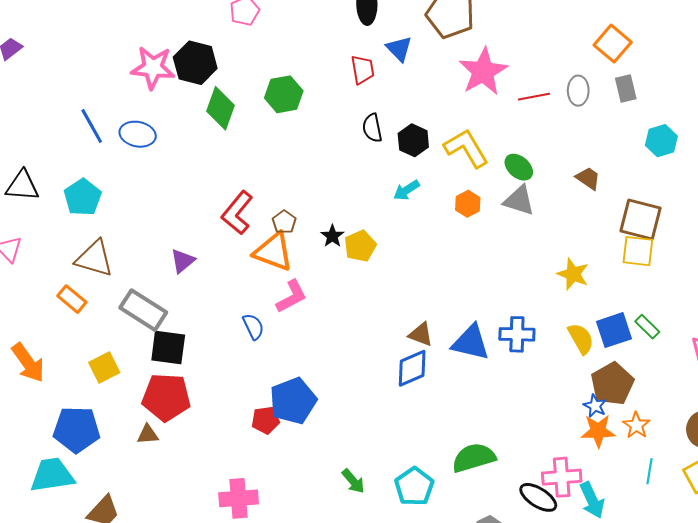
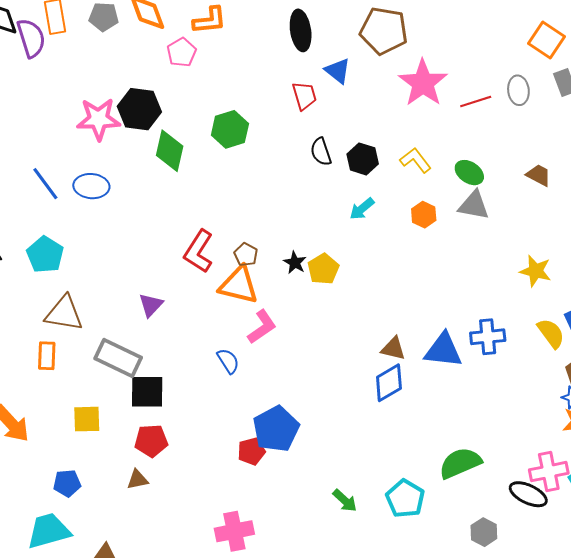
yellow L-shape: (466, 148) -> (416, 160), size x0.7
orange rectangle: (72, 299) -> (47, 356), turned 60
yellow square: (104, 368) -> (87, 419), turned 32
red pentagon: (166, 397) -> (151, 441), size x0.7
blue pentagon: (77, 429) -> (67, 483), size x0.6

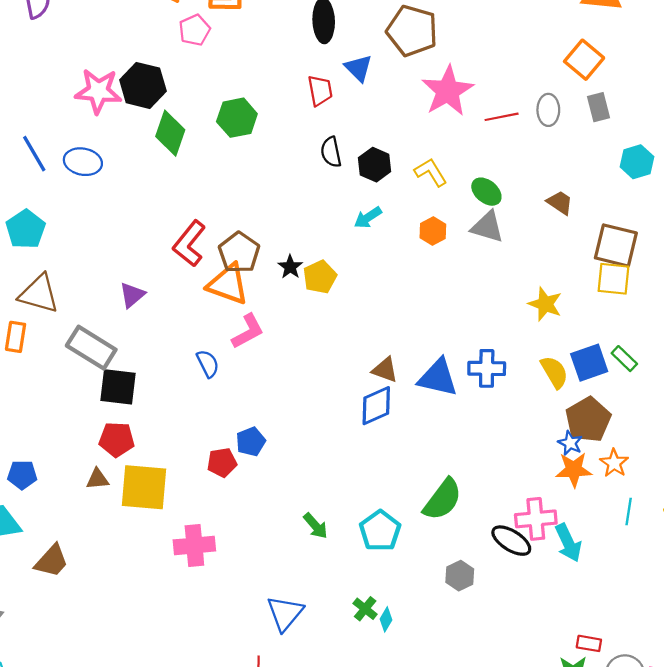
brown pentagon: (246, 255) -> (239, 253), size x1.6
yellow square: (87, 419) -> (144, 487), moved, size x1.6
blue pentagon: (276, 429) -> (251, 442), size x0.6
green semicircle: (460, 463) -> (443, 499), turned 144

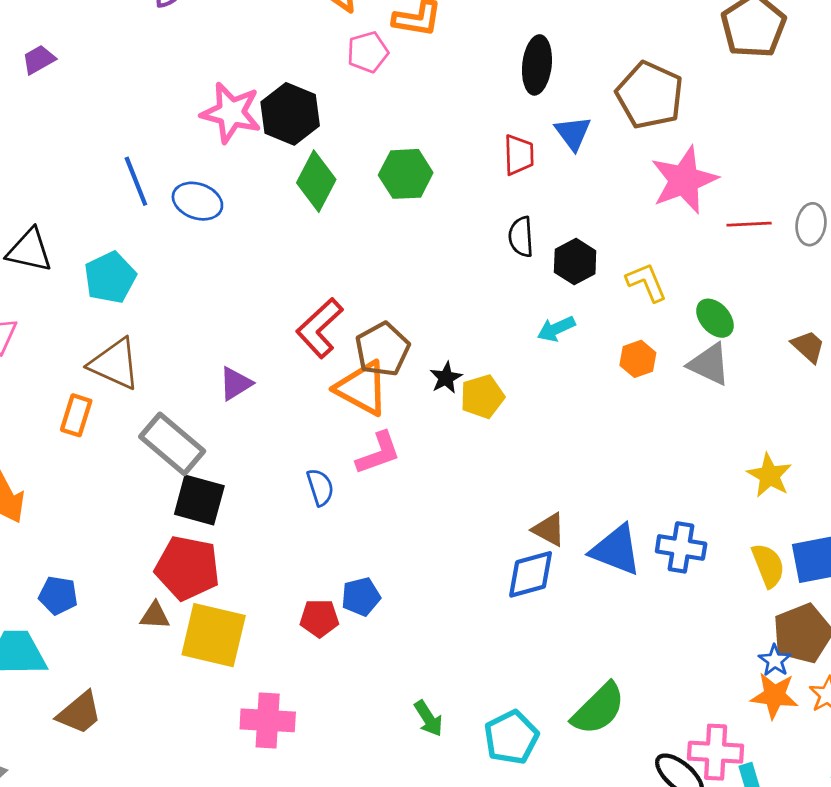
red pentagon: (117, 439) -> (187, 568), size x1.4

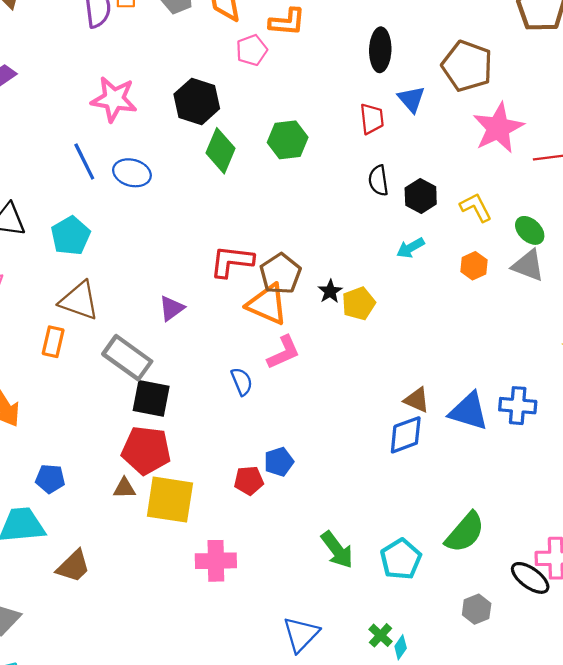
pink star: (231, 113) -> (114, 99), moved
red L-shape: (320, 328) -> (232, 261), turned 54
green arrow: (428, 718) -> (337, 550), size x1.4

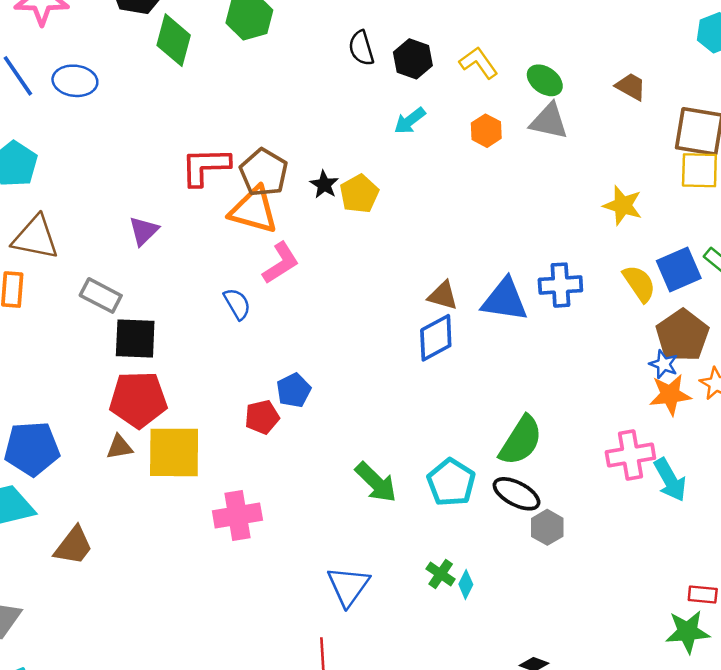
gray rectangle: (127, 358) -> (101, 295), size x0.7
blue pentagon: (50, 479) -> (32, 449), size x1.6
black ellipse: (530, 578) -> (517, 494), moved

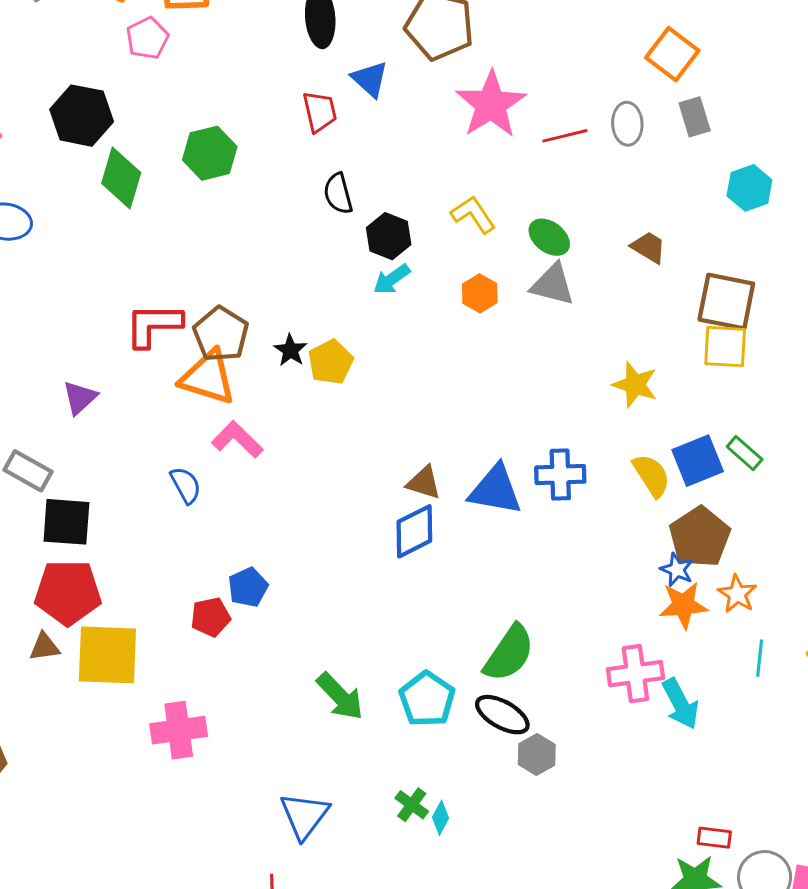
black hexagon: (413, 59) -> (389, 236), moved
pink L-shape: (281, 263) -> (237, 439), turned -105

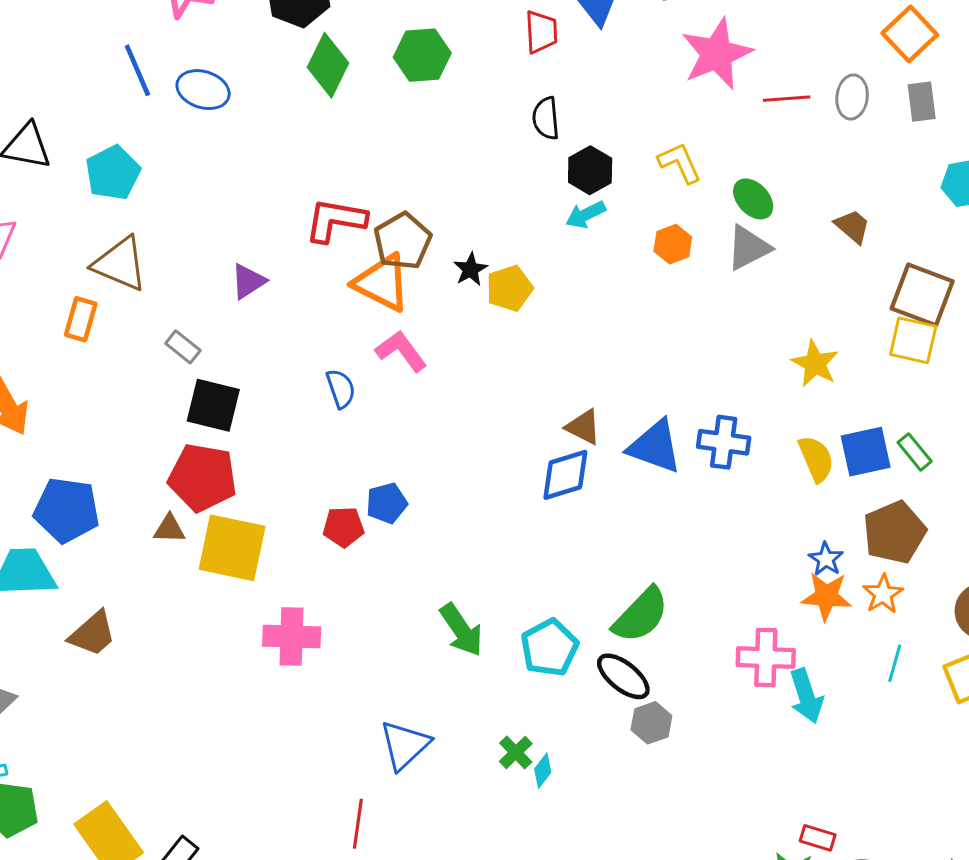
gray triangle: (553, 285) -> (748, 248), turned -51
gray rectangle: (28, 471) -> (183, 347), size x0.7
brown pentagon: (700, 537) -> (894, 532), moved

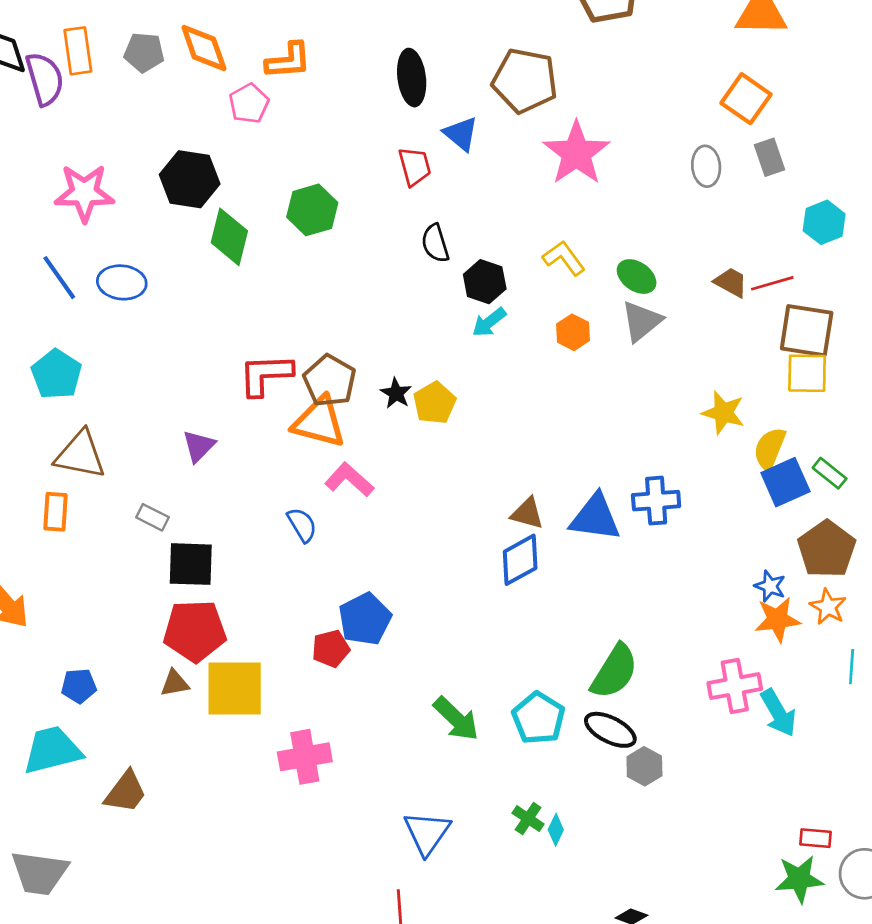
red line: (787, 99) -> (772, 283), moved
yellow semicircle: (816, 459) -> (770, 449), moved, turned -123
blue pentagon: (387, 503) -> (365, 619), size x1.4
blue pentagon: (67, 510) -> (79, 686), size x0.6

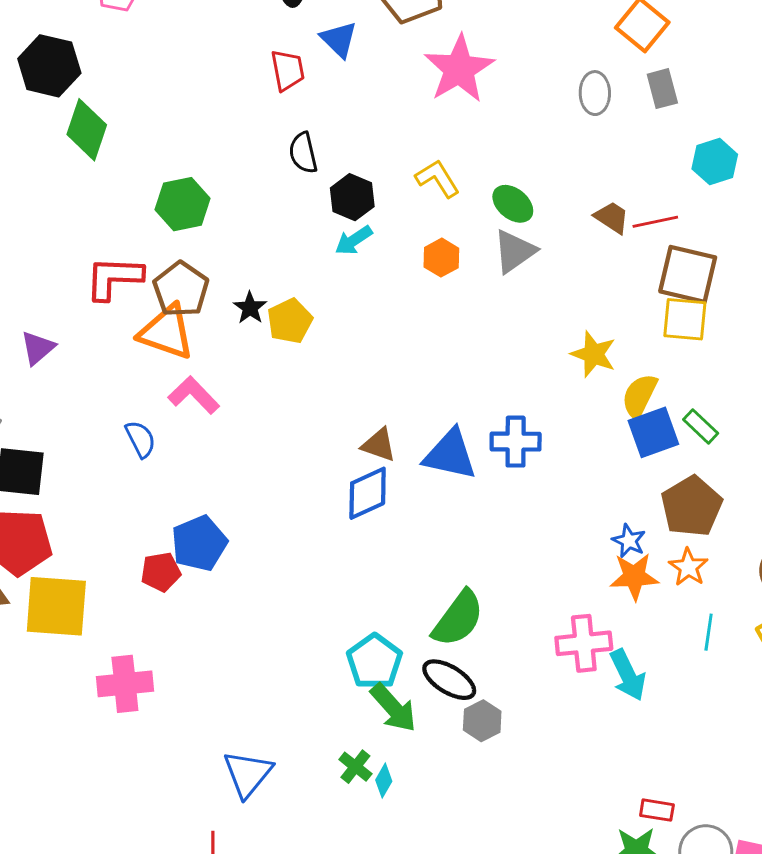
green hexagon: (312, 210) -> (183, 204), moved
green arrow: (456, 719) -> (393, 708), moved

